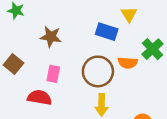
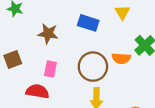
blue rectangle: (107, 32) -> (88, 23), moved
brown square: (14, 64) -> (13, 60), turned 30

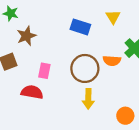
brown star: (48, 34) -> (26, 36), moved, turned -30

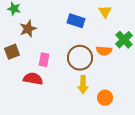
orange circle: (125, 116) -> (105, 98), moved

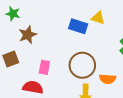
yellow triangle: (105, 12) -> (98, 18), moved, turned -40
orange semicircle: (104, 51) -> (108, 79), moved

